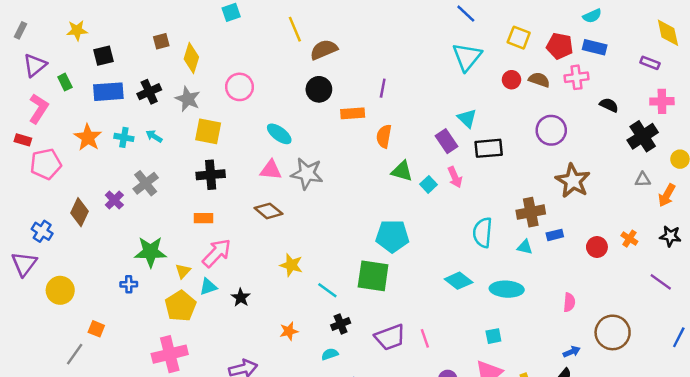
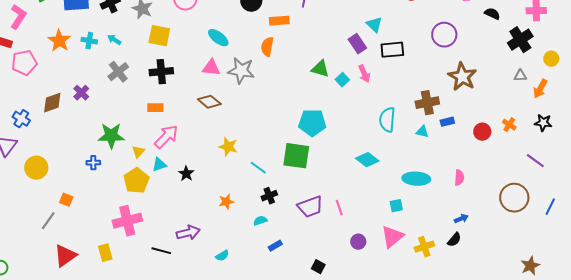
orange semicircle: (384, 136) -> (267, 47), moved
gray cross: (146, 183) -> (118, 72), moved
brown diamond: (79, 212) -> (52, 103), turned 45
cyan ellipse: (507, 289) -> (416, 179), moved
brown circle: (613, 332) -> (514, 198), moved

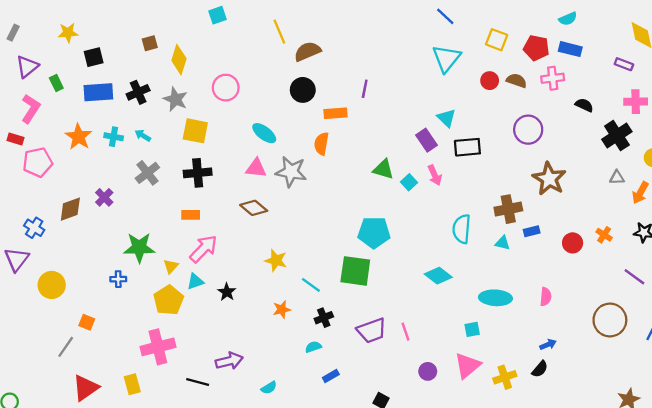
orange star: (226, 202) -> (282, 309), moved

